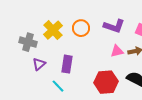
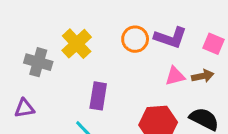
orange circle: (81, 28) -> (135, 39), moved
purple triangle: (39, 64) -> (24, 108), moved, turned 32

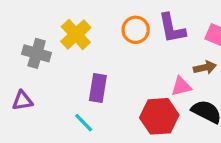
purple L-shape: (170, 38) -> (172, 28), turned 60
pink triangle: (175, 76) -> (181, 86), moved

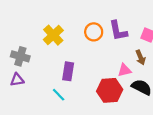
gray cross: (37, 53) -> (20, 56), moved
brown arrow: (205, 68) -> (140, 57), turned 80

